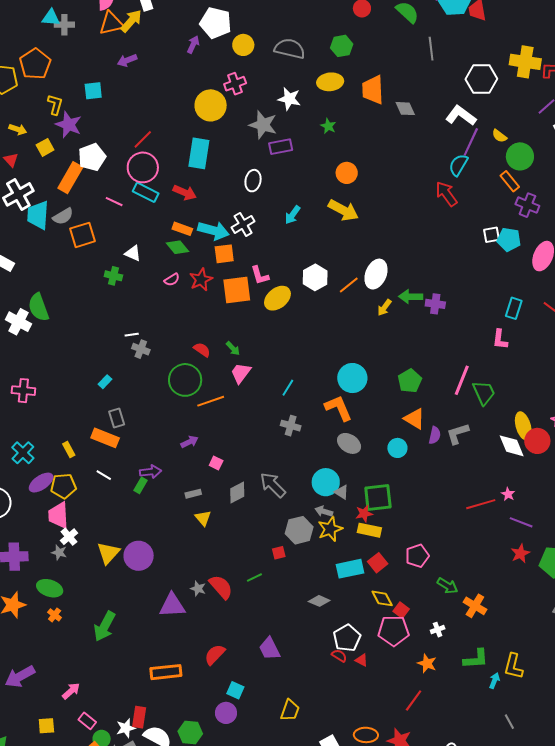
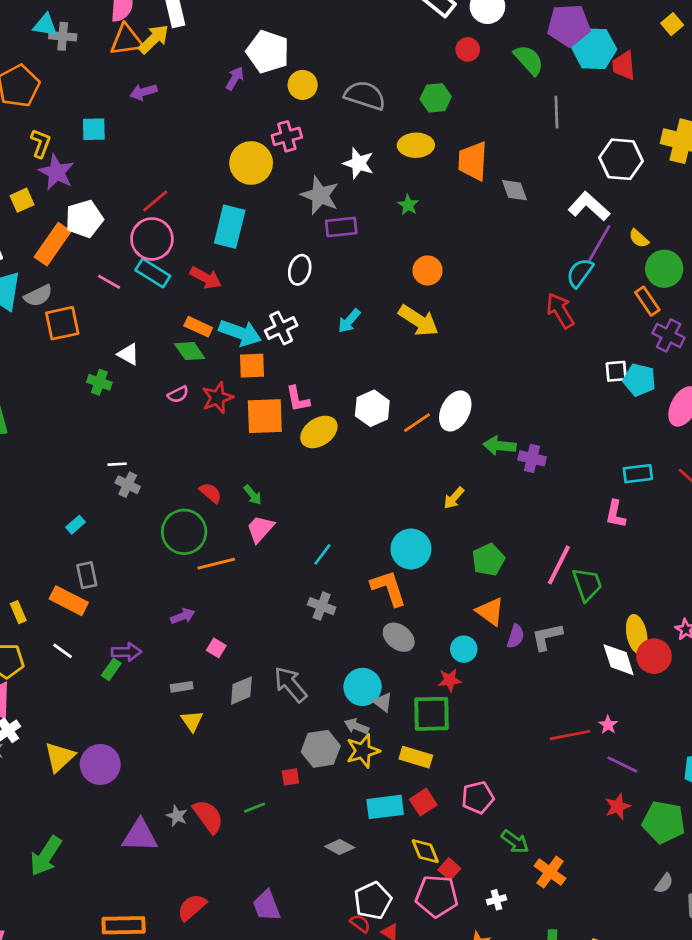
yellow arrow: (384, 308) -> (454, 498), moved
cyan rectangle: (514, 308) -> (638, 474), turned 60
red star: (364, 514) -> (450, 680), moved

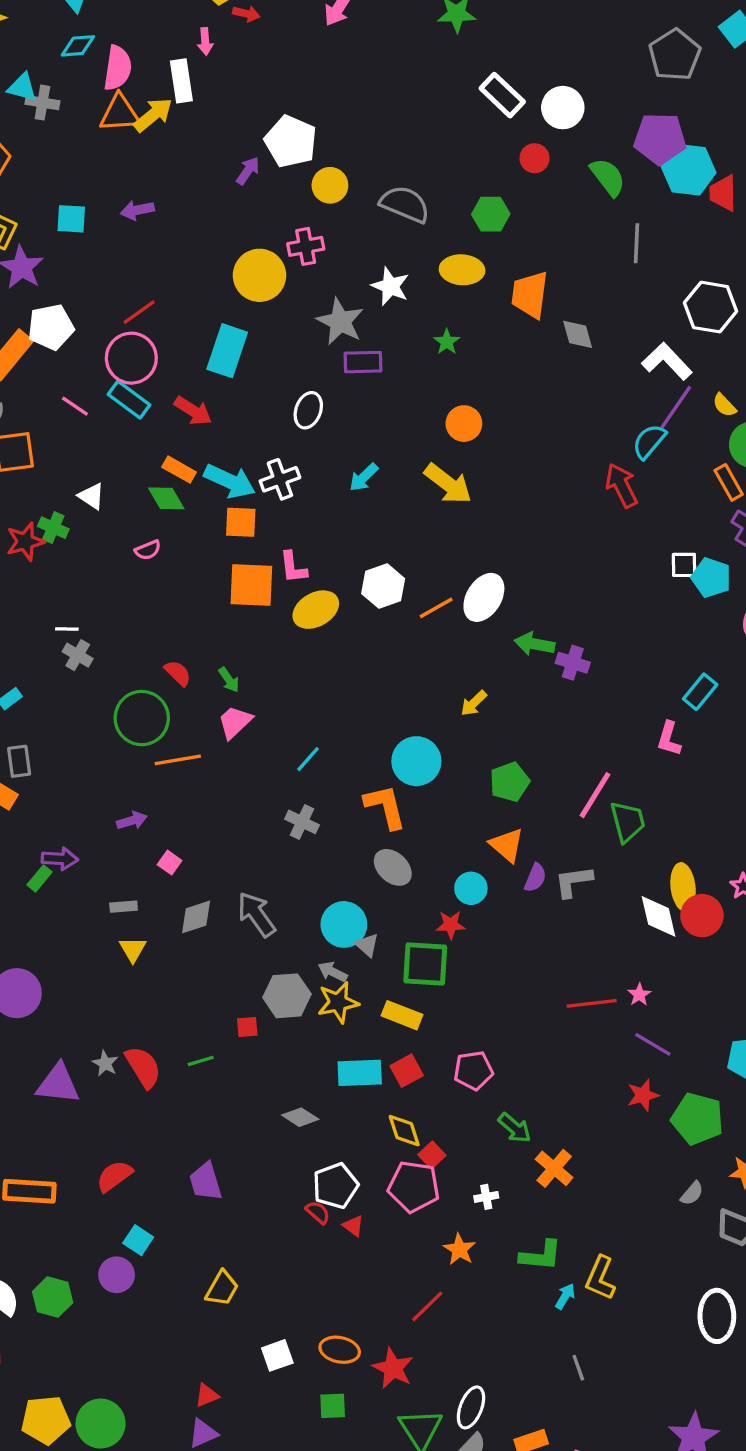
purple arrow: (143, 92) -> (137, 210), moved
red star: (217, 398) -> (25, 542), moved
cyan rectangle: (638, 474) -> (700, 692), turned -48

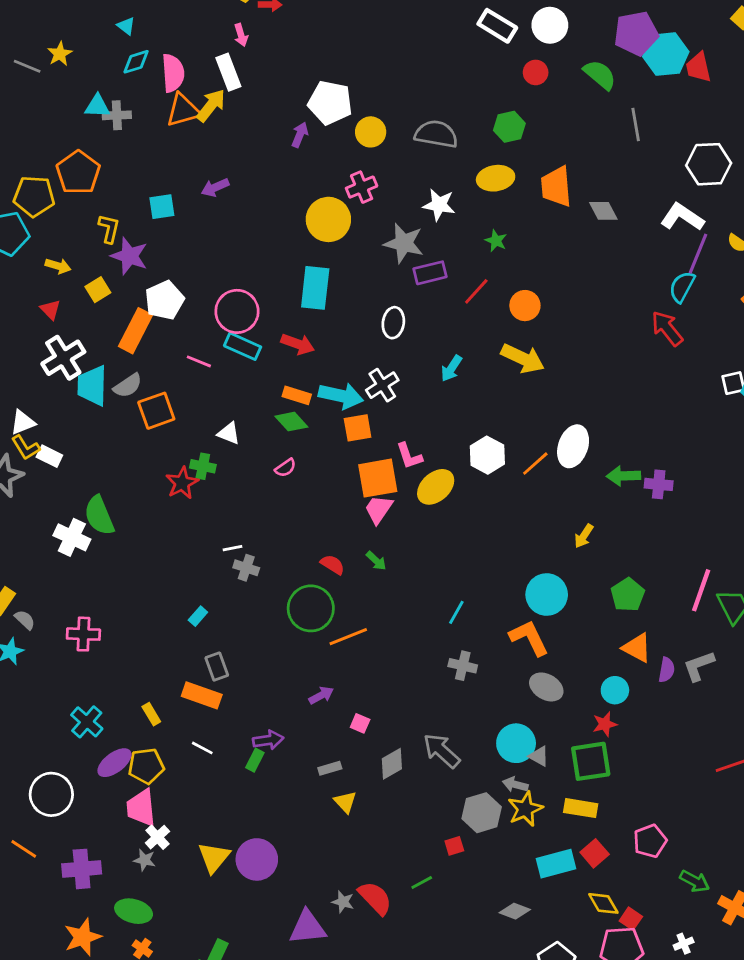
red line: (139, 312) -> (476, 291), moved
pink trapezoid: (235, 722) -> (379, 509), moved

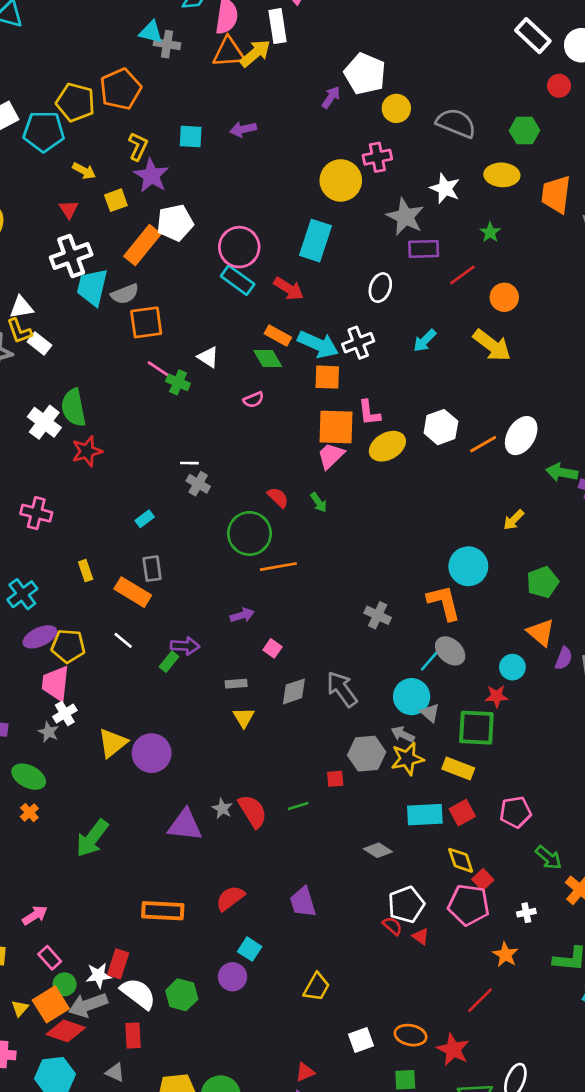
pink line: (199, 361) -> (158, 369), moved
red star: (182, 483) -> (87, 451), moved
cyan line: (456, 612) -> (429, 661), moved
yellow rectangle: (151, 714) -> (86, 571), moved

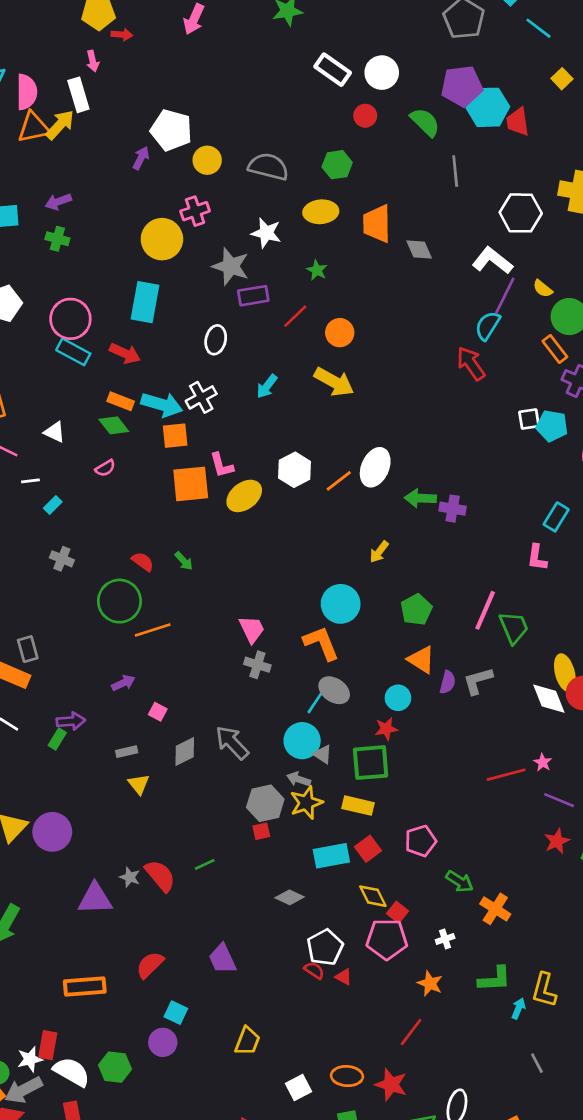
green cross: (178, 382) -> (57, 239), moved
pink trapezoid: (331, 456) -> (252, 629), moved, turned 116
white line: (189, 463) -> (30, 481), moved
cyan rectangle: (145, 519) -> (53, 505), moved
red square: (335, 779) -> (261, 831), moved

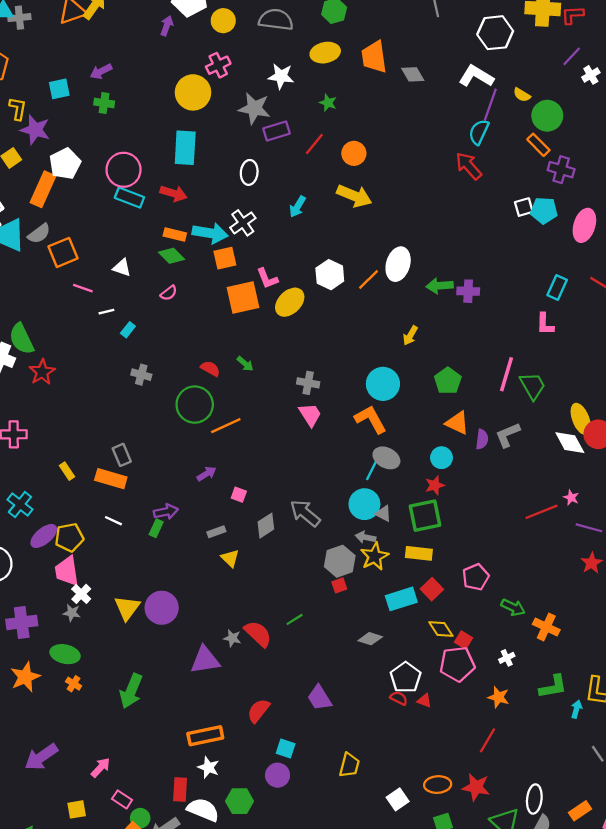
gray cross: (257, 665) -> (308, 383), moved
white star: (30, 1059) -> (208, 767), moved, turned -30

